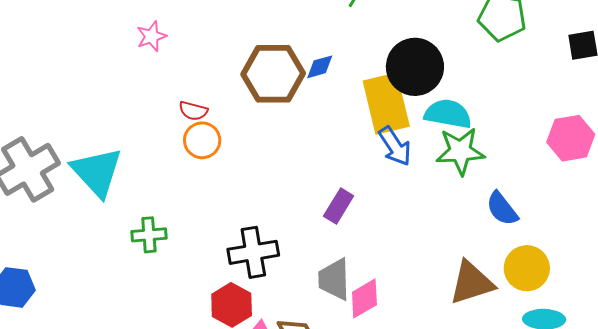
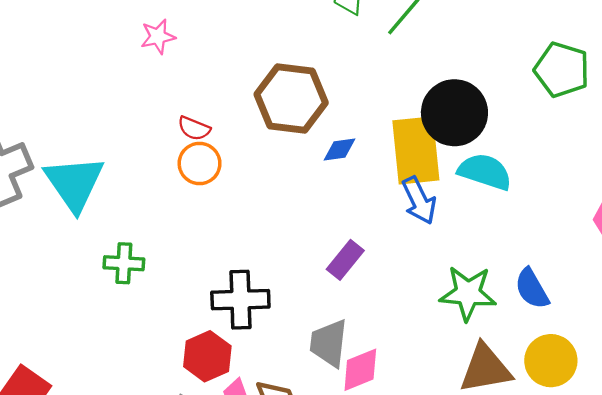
blue diamond: (320, 67) -> (339, 149), moved
green star: (460, 151) -> (468, 293), moved

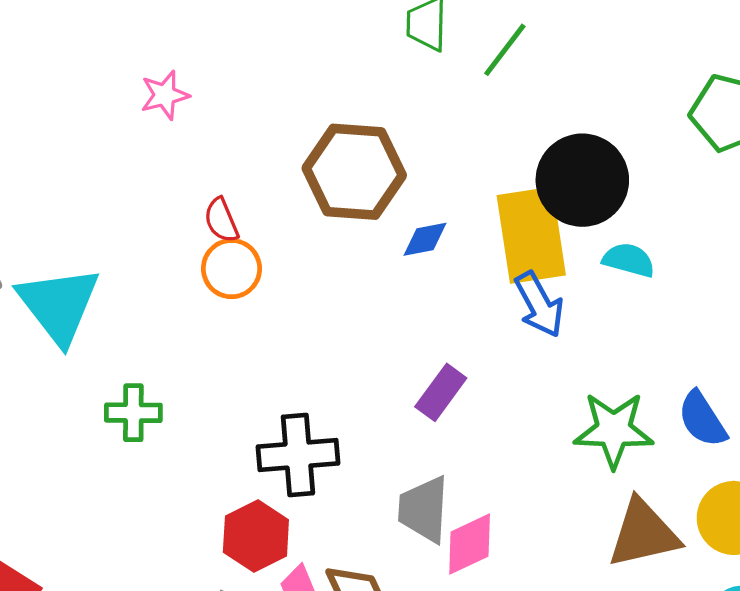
red semicircle: (194, 128) -> (221, 220), turned 48
cyan semicircle: (485, 172) -> (629, 260), size x0.7

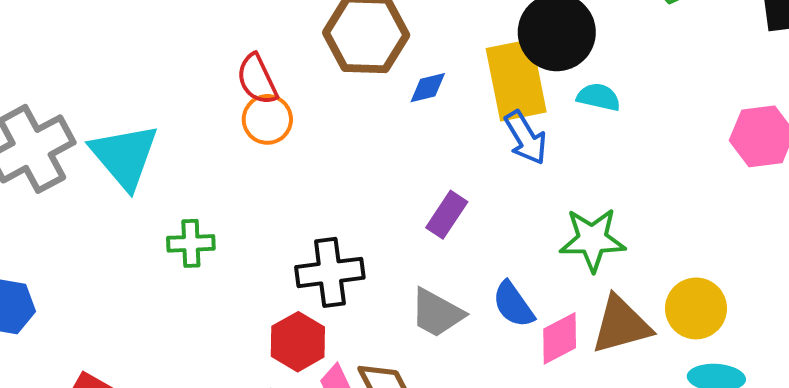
red semicircle: (221, 220) -> (257, 79), size x1.4
blue semicircle: (702, 419) -> (513, 305), moved
gray trapezoid: (424, 509) -> (437, 313), turned -62
pink diamond: (470, 544) -> (560, 338), moved

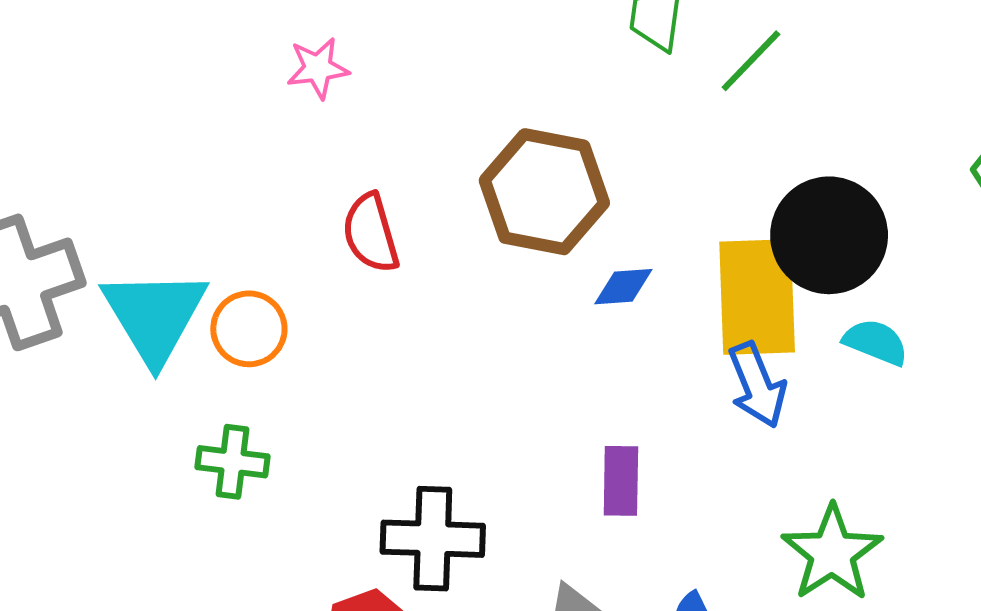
orange circle: (267, 119) -> (249, 329), moved
purple rectangle: (447, 215) -> (621, 481), turned -42
green star: (592, 240) -> (832, 553), turned 30

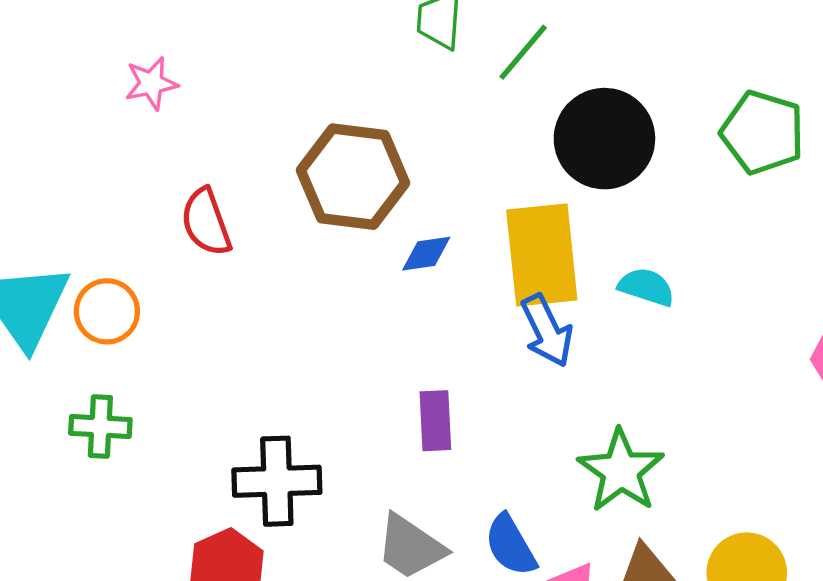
black circle: (829, 235) -> (604, 139), moved

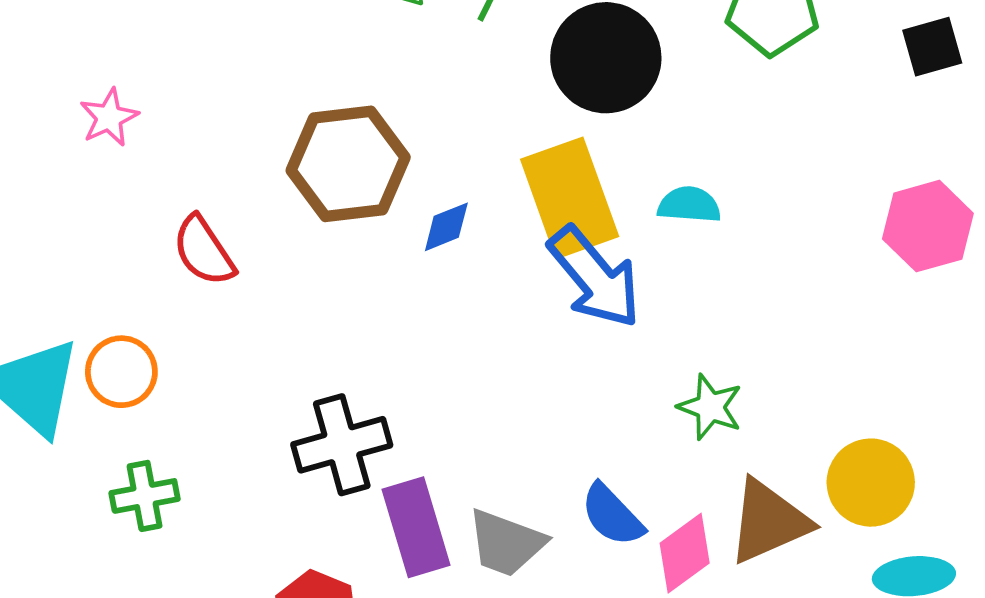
blue arrow: (547, 331) -> (595, 277), size x1.4
purple rectangle: (435, 421) -> (416, 527), moved, size x1.4
green star: (621, 471) -> (710, 407), size x0.7
black cross: (277, 481) -> (342, 445), moved

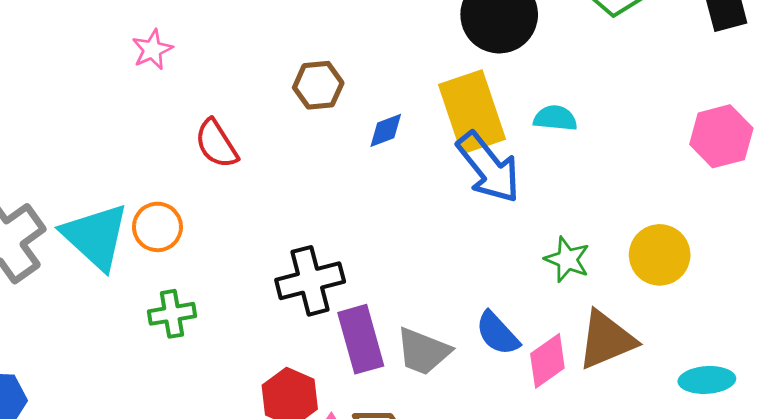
brown hexagon: (348, 164) -> (318, 85), size x0.6
yellow circle: (871, 483) -> (660, 255), moved

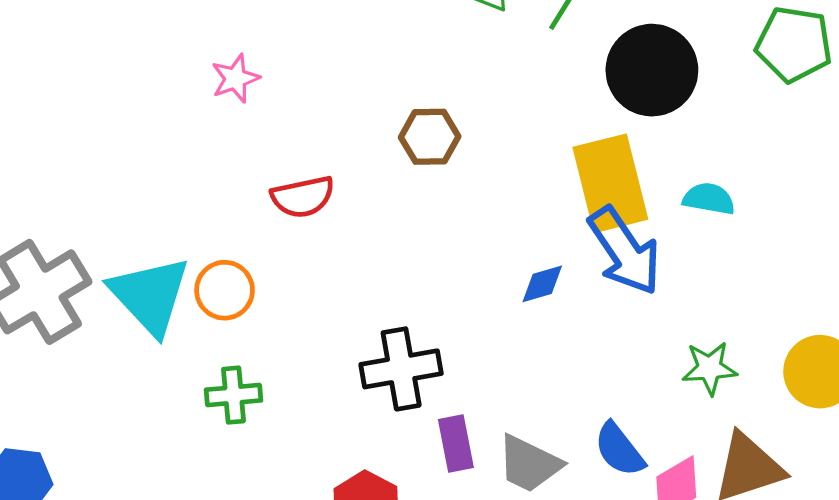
blue diamond: (386, 130) -> (542, 284), moved
red semicircle: (216, 144) -> (303, 197), turned -74
green star: (567, 259) -> (710, 368), turned -30
purple rectangle: (361, 339) -> (456, 443), size x0.7

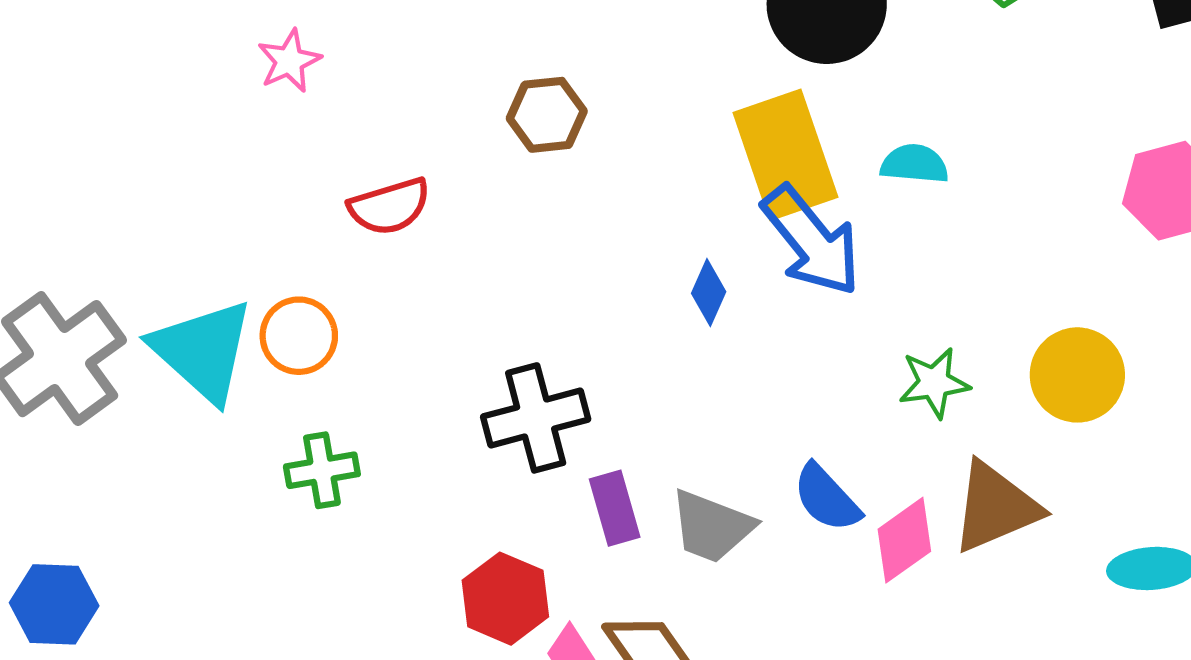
blue diamond: (542, 284) -> (709, 292), turned -45

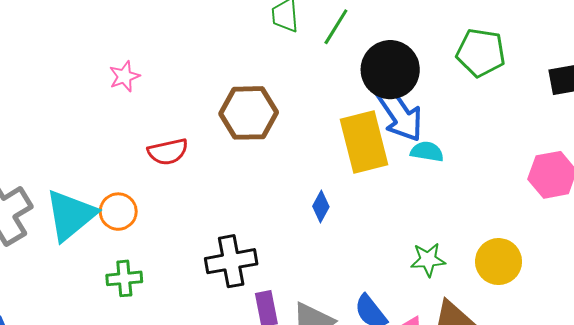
brown hexagon: (547, 115) -> (249, 113), size x1.5
blue arrow: (811, 241) -> (400, 114), moved
cyan triangle: (203, 351) -> (71, 215), turned 34

